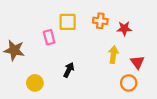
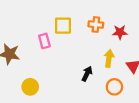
black arrow: (69, 70) -> (87, 74), moved
orange circle: (129, 83) -> (114, 87), moved

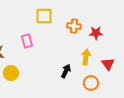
yellow square: (63, 26) -> (44, 16), moved
yellow circle: (30, 87) -> (11, 73), moved

